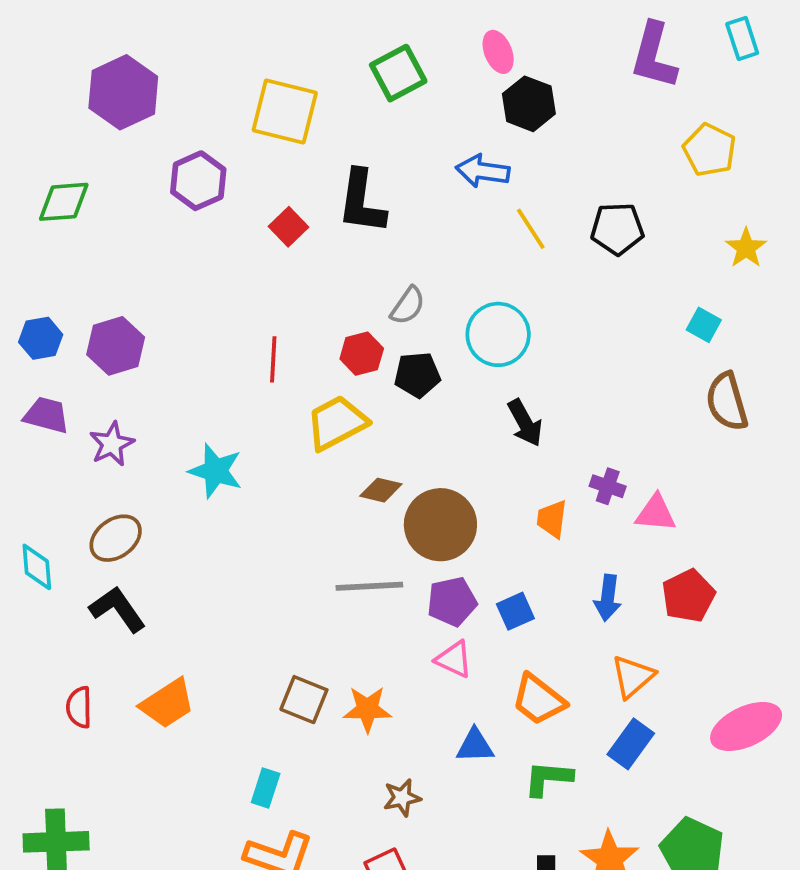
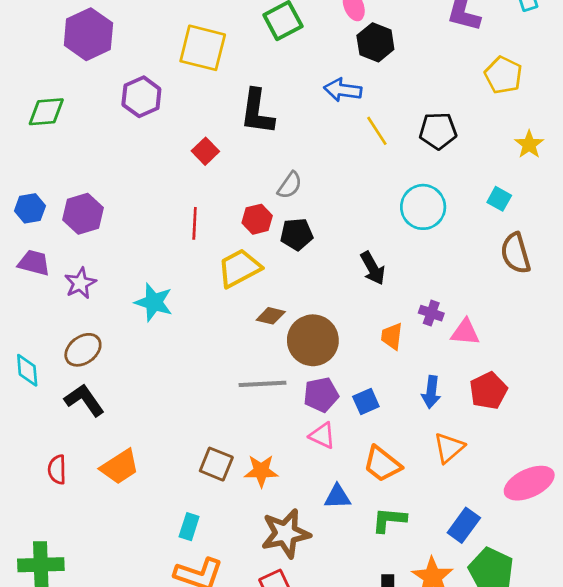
red square: (289, 227) -> (205, 151), moved
cyan circle: (498, 334) -> (423, 207), moved
blue rectangle: (631, 744) -> (464, 525), moved
brown star: (402, 798) -> (286, 533), size x1.8

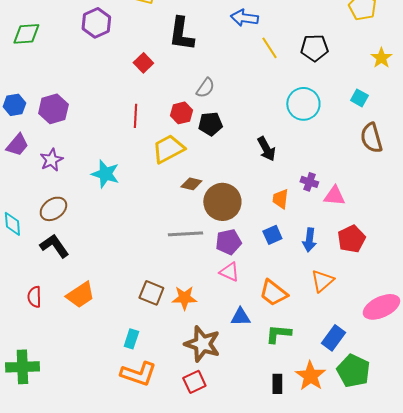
purple trapezoid: (34, 263) -> (17, 145), turned 115
blue square: (366, 402) -> (272, 235), moved
brown star: (286, 533) -> (202, 344), turned 30

